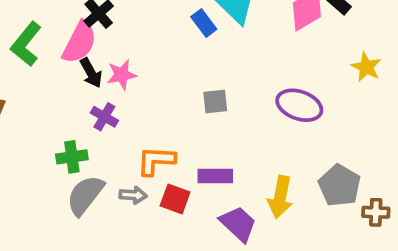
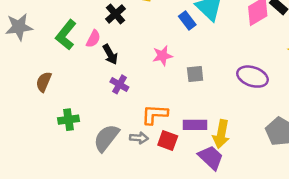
pink semicircle: (80, 42) -> (93, 39), moved, size x0.6
pink star: (122, 75) -> (162, 56), moved
green cross: (72, 157) -> (68, 120), moved
yellow arrow: (280, 197) -> (221, 134), moved

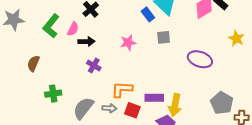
black arrow: (110, 54) -> (86, 42), turned -63
gray square: (195, 74) -> (164, 37), moved

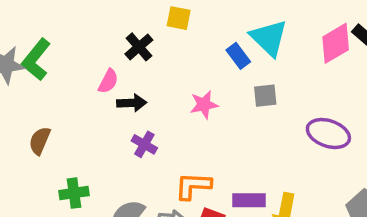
green L-shape: (51, 26) -> (36, 60), moved

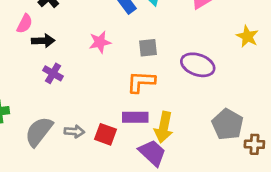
gray square: (265, 96) -> (148, 48), moved
orange L-shape: (193, 186) -> (141, 82), moved

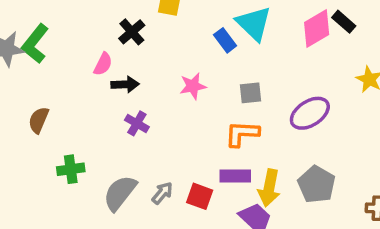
purple ellipse: (198, 65) -> (310, 113), turned -52
gray pentagon: (228, 124) -> (317, 184), moved
gray arrow: (74, 131) -> (162, 193), turned -54

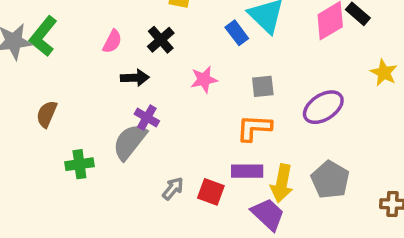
black cross: (132, 32) -> (161, 40), moved
pink semicircle: (103, 64) -> (112, 41), moved
gray semicircle: (120, 193) -> (130, 142), moved

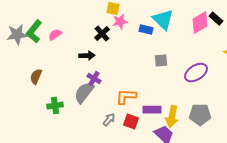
blue rectangle: (237, 33) -> (146, 30), turned -40
pink semicircle: (112, 41) -> (55, 35), moved, turned -152
pink star: (204, 79) -> (120, 22), moved
orange L-shape: (254, 128) -> (126, 97), moved
gray pentagon: (330, 180) -> (200, 115), turned -30

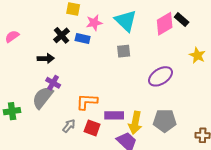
pink star: (120, 22) -> (94, 23), moved
blue rectangle: (146, 30) -> (83, 38), moved
gray square: (161, 61) -> (124, 51), moved

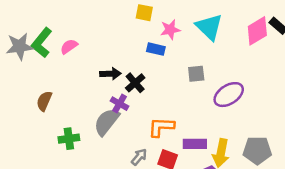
black cross: (62, 35) -> (135, 83), moved
gray square: (124, 51) -> (196, 74), moved
purple ellipse: (160, 76) -> (229, 95), moved

